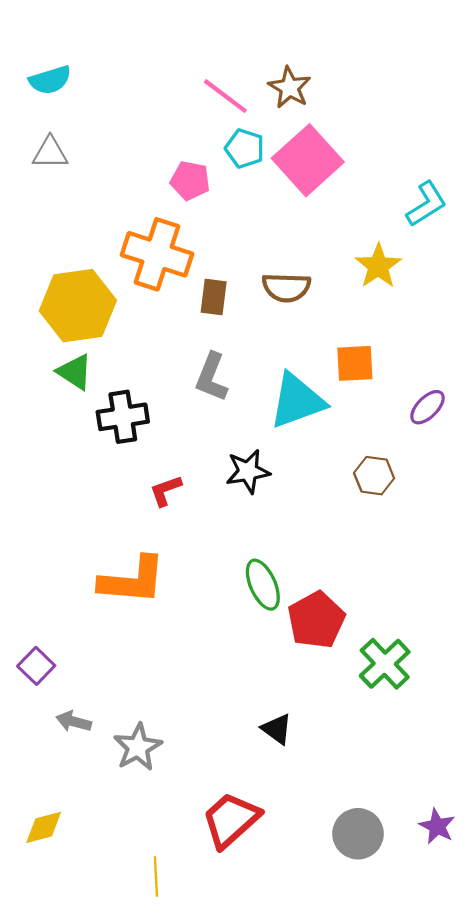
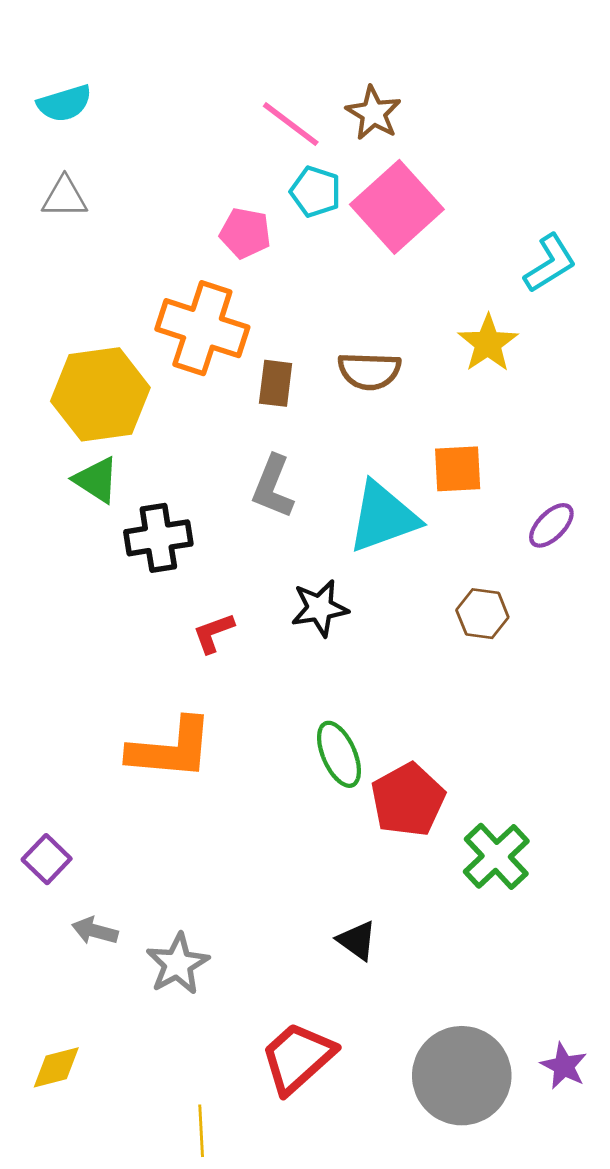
gray circle: (358, 834) -> (462, 1076), size x1.5

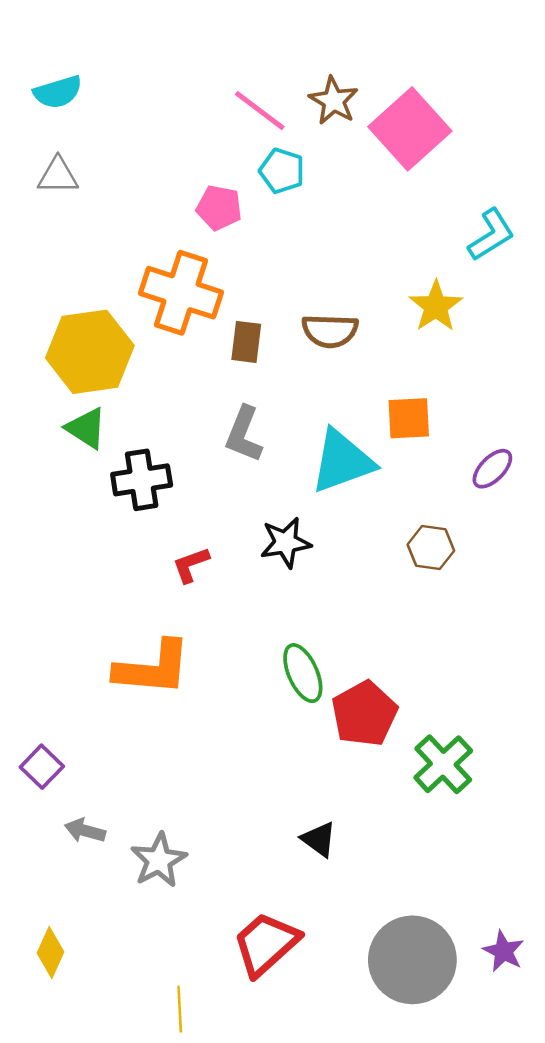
pink square: (397, 207) -> (410, 129), moved
yellow diamond: (56, 1067) -> (50, 953), turned -51

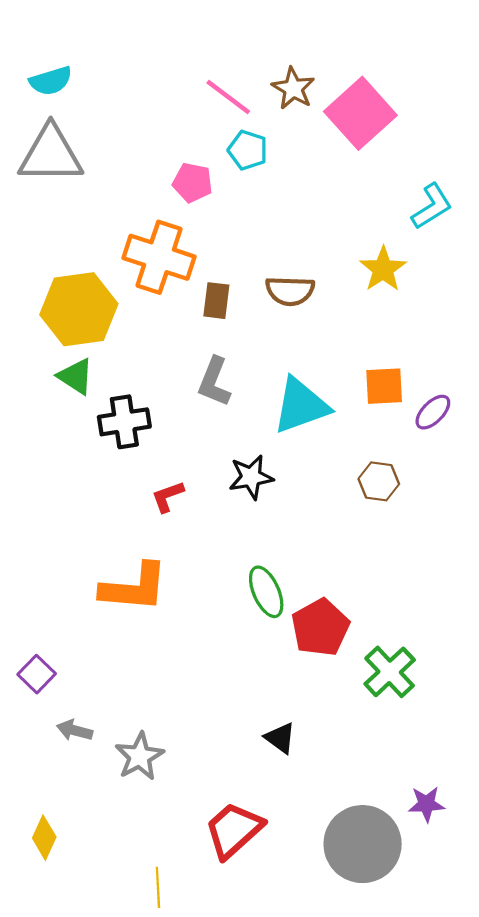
gray triangle: (58, 176) -> (51, 154), size x1.8
orange square: (409, 418) -> (384, 386), moved
purple star: (503, 951) -> (426, 804), moved, turned -30

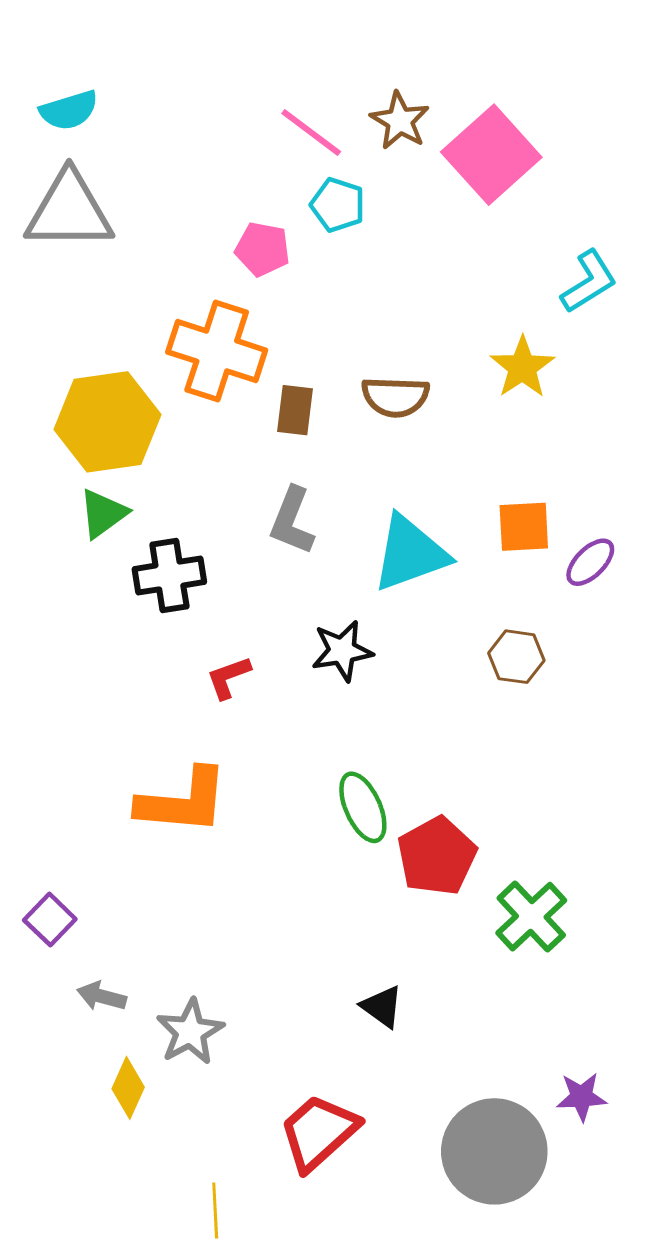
green triangle: (76, 376) -> (103, 513), turned 51
yellow diamond: (44, 838) -> (128, 1088), moved

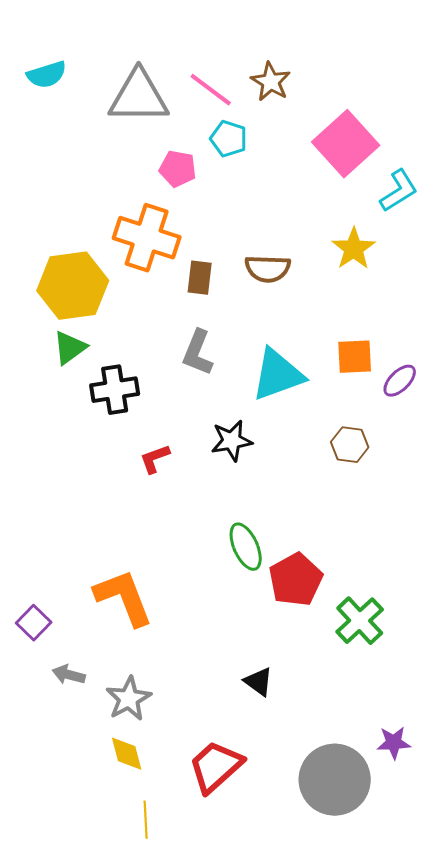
pink square: (491, 155) -> (346, 144), moved
gray triangle: (69, 211) -> (139, 97), moved
orange L-shape: (183, 801) -> (124, 598), moved, turned -116
yellow diamond: (128, 1088) -> (127, 754), moved, turned -39

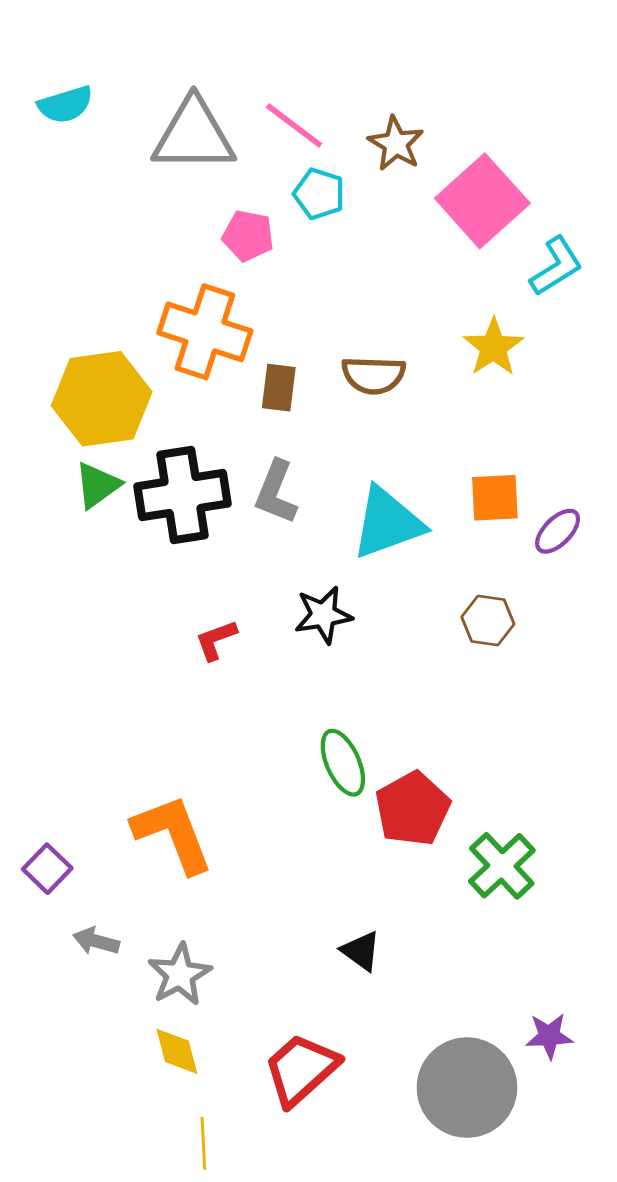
brown star: (271, 82) -> (396, 144), moved
black cross: (115, 390) -> (183, 495), moved, size x1.4

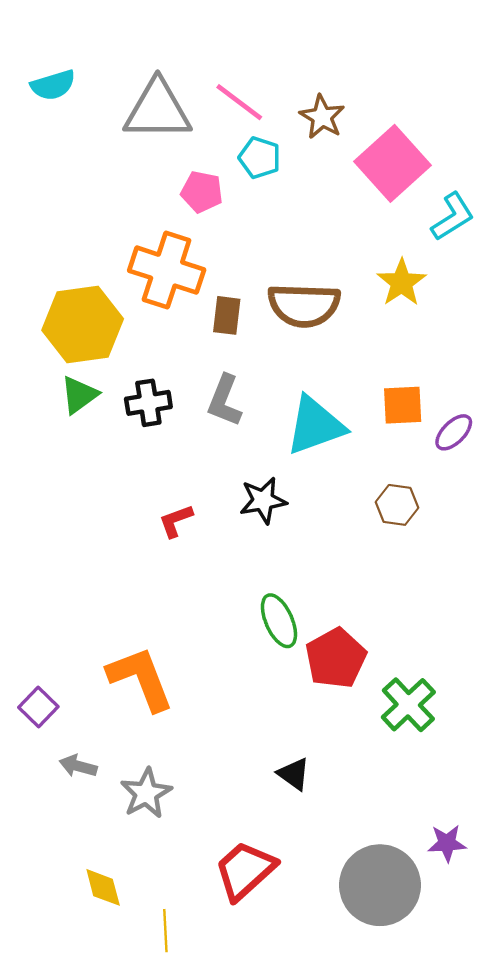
brown semicircle: (374, 375) -> (304, 305), size x1.4
black cross: (183, 495) -> (148, 403), size x0.6
yellow diamond: (177, 1051) -> (103, 887), moved

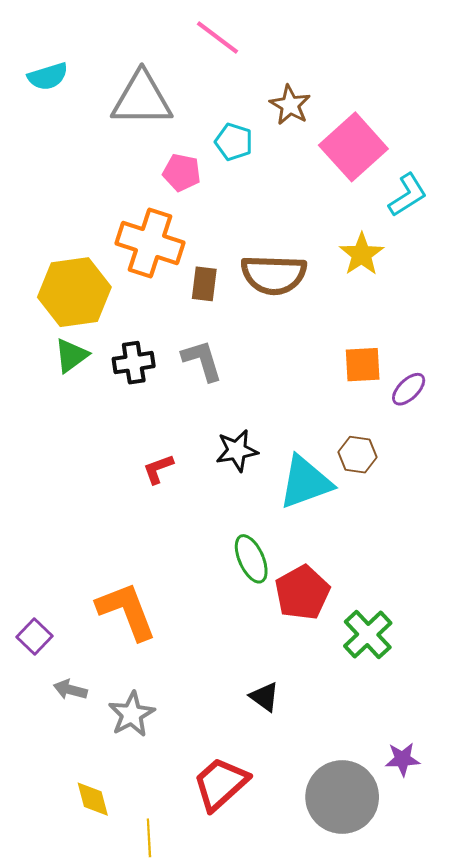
pink line: (239, 102) -> (217, 38), moved
gray L-shape: (224, 401) -> (202, 361), turned 141
cyan triangle: (315, 426) -> (305, 482), moved

